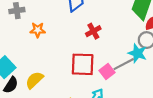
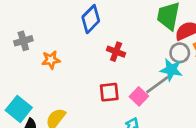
red cross: (93, 31) -> (116, 52), turned -32
red square: (83, 64) -> (109, 92), size x0.7

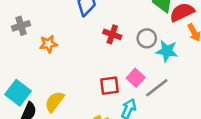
gray circle: (180, 53) -> (147, 38), moved
gray line: (157, 85) -> (157, 88), moved
red square: (109, 92) -> (109, 86), moved

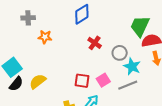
gray line: (157, 88) -> (128, 85), moved

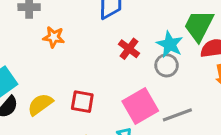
cyan star: (132, 66) -> (170, 44), moved
pink square: (103, 80) -> (140, 106), size x1.6
red square: (82, 81) -> (82, 102), moved

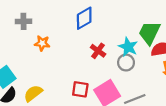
red square: (82, 102) -> (80, 89), moved

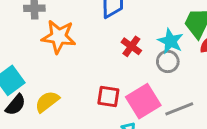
orange star: (42, 43) -> (59, 37), size x1.6

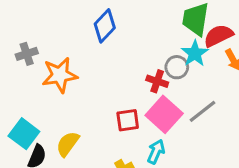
cyan star: (170, 41) -> (195, 53), moved, turned 30
red cross: (131, 46) -> (157, 81), moved

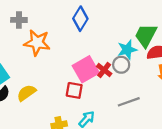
blue diamond: (105, 26) -> (80, 19), turned -30
cyan star: (195, 53) -> (127, 50), moved
pink square: (164, 114) -> (86, 69), moved

